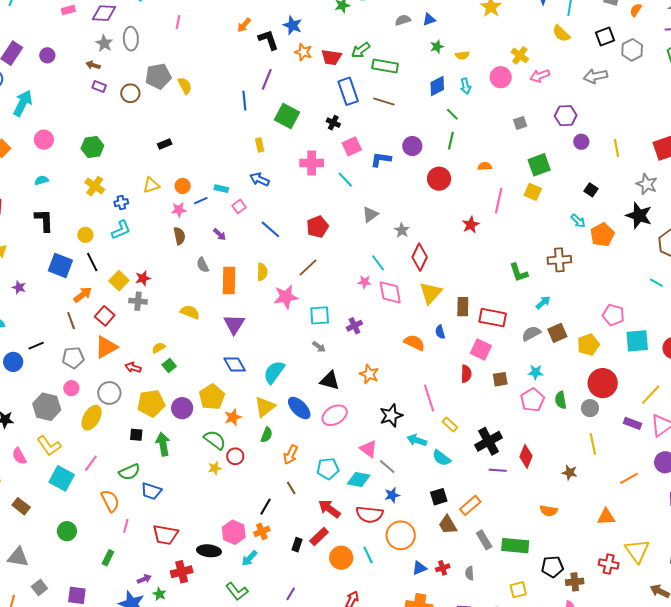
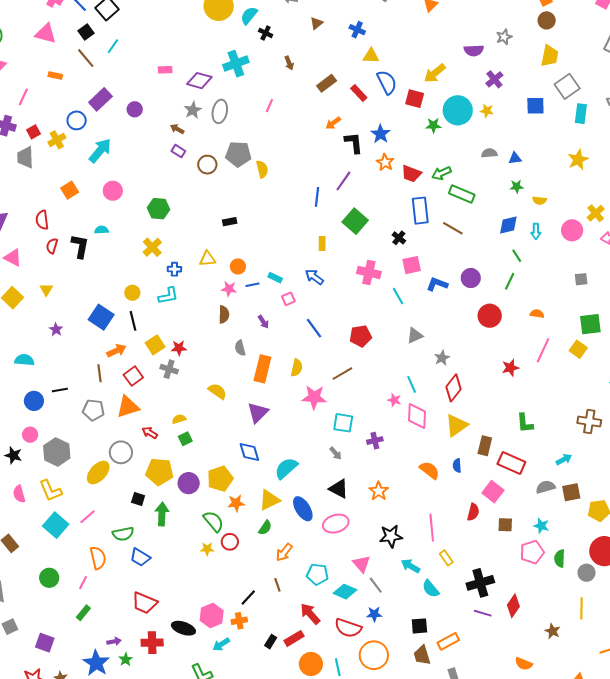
black L-shape: (44, 220) -> (80, 246), moved
green L-shape: (519, 273) -> (525, 423), moved
pink circle: (71, 388) -> (30, 435), moved
pink line: (126, 526) -> (83, 583), moved

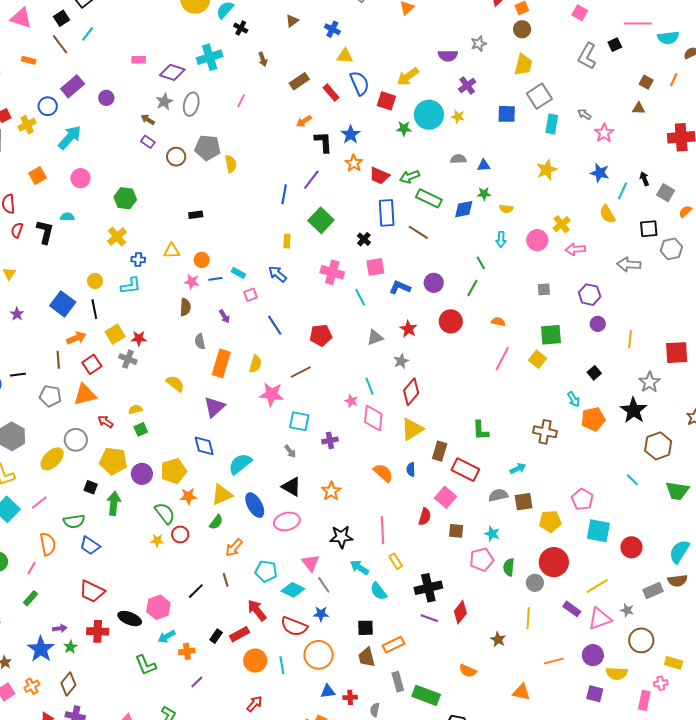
blue diamond: (508, 225) -> (464, 209), moved
red star: (510, 368) -> (408, 329), moved, turned -30
orange cross: (239, 621) -> (187, 651), moved

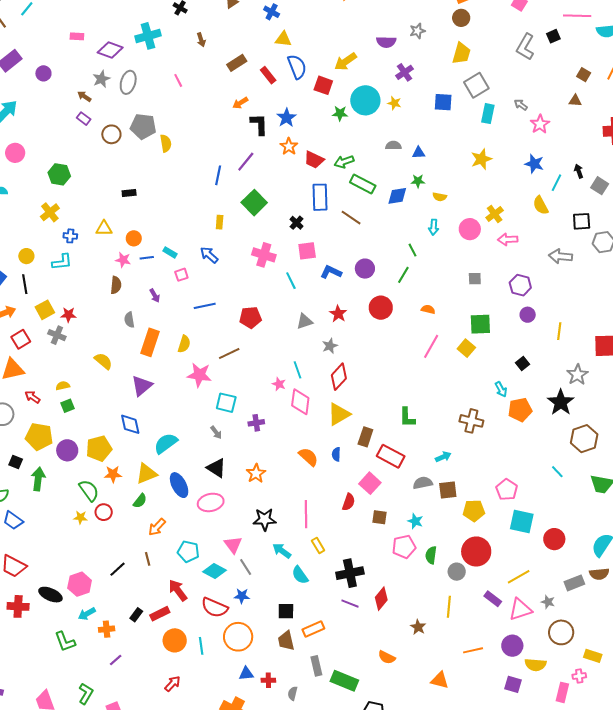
pink line: (241, 101) -> (178, 80), turned -56
blue line: (275, 325) -> (205, 306), turned -70

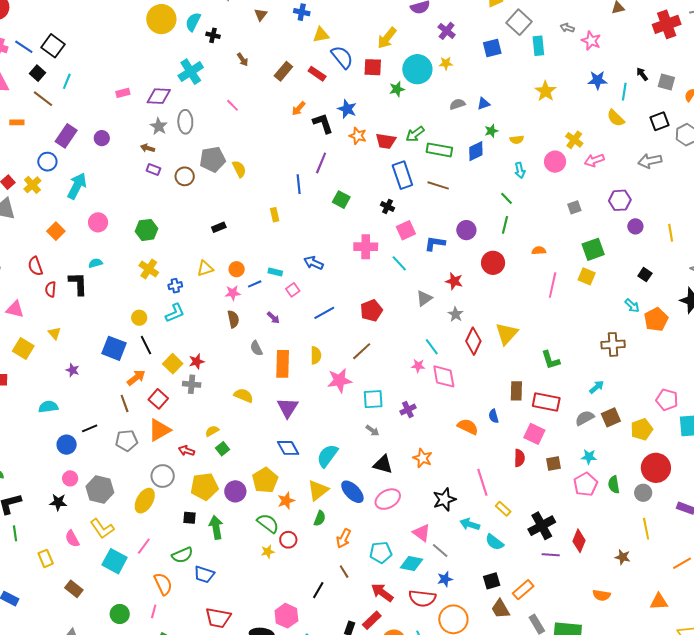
green square: (254, 203) -> (341, 200), size x0.7
yellow rectangle: (220, 222) -> (275, 215), moved
yellow triangle: (339, 414) -> (507, 334), moved

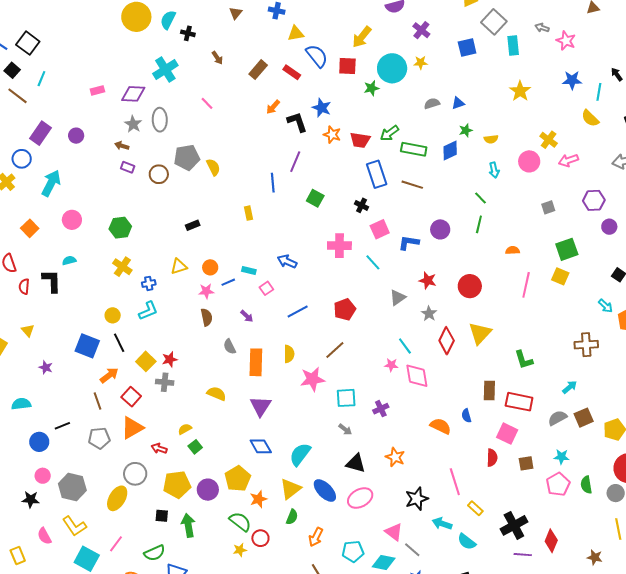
red circle: (493, 263) -> (470, 286), moved

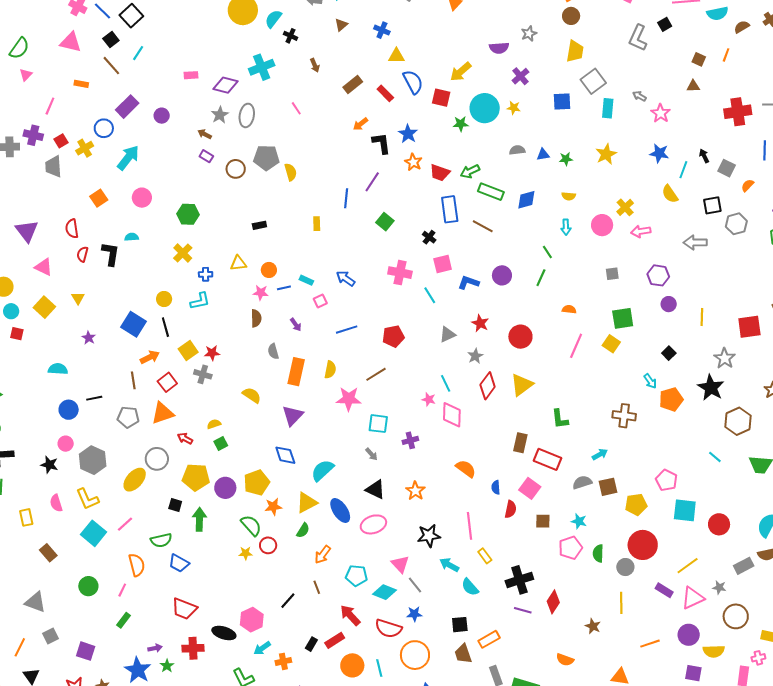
green star: (466, 130) -> (566, 159), moved
blue semicircle: (466, 416) -> (496, 487), moved

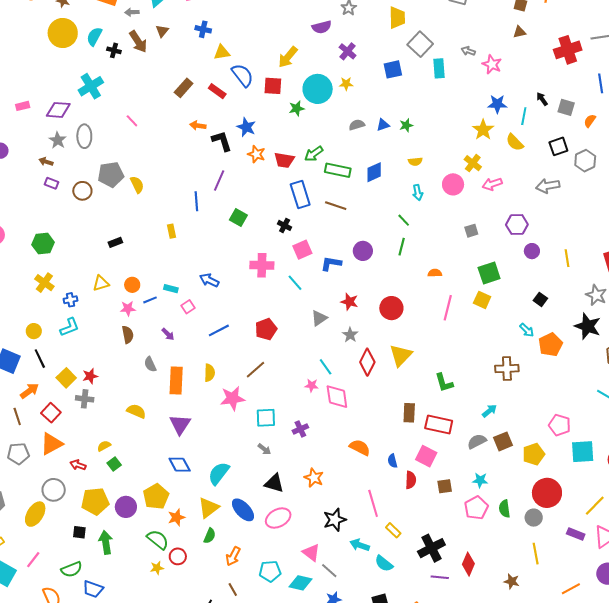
brown arrow: (315, 65) -> (138, 42), moved, size x1.6
orange arrow: (360, 124) -> (198, 126), turned 56
yellow star: (606, 154) -> (483, 130), moved

